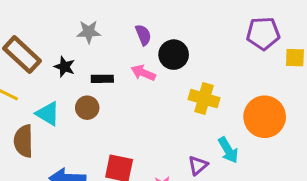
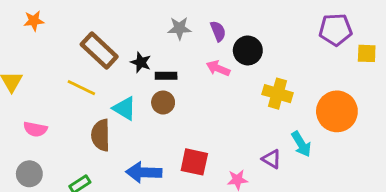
gray star: (89, 32) -> (179, 28), moved
black rectangle: (102, 79) -> (166, 76), moved
purple triangle: (198, 165) -> (272, 159), turned -48

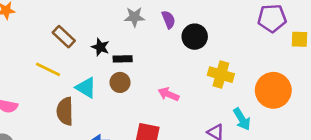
brown rectangle: (99, 50) -> (64, 37), size x0.7
pink arrow: (218, 68) -> (168, 94), moved

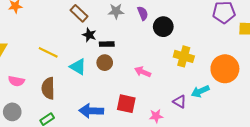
brown rectangle: (64, 37) -> (79, 13), moved
brown semicircle: (65, 111) -> (48, 88), moved
cyan arrow: (242, 119) -> (200, 91), turned 96

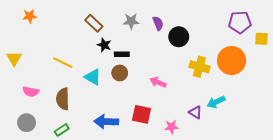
orange circle: (225, 69) -> (232, 61), moved

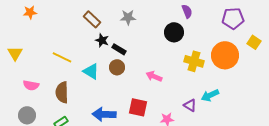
purple semicircle: (158, 23) -> (187, 11), moved
yellow square: (262, 39) -> (254, 42), moved, turned 32
black rectangle: (122, 54) -> (119, 49), turned 32

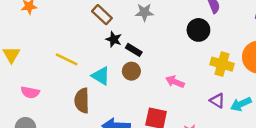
brown semicircle: (62, 92) -> (82, 101), moved
purple triangle: (190, 105) -> (217, 101), moved

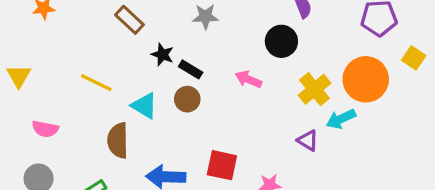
brown rectangle: (102, 15) -> (129, 20), moved
yellow cross: (222, 64) -> (315, 89), turned 35
pink arrow: (175, 82) -> (248, 79), moved
cyan arrow: (241, 104) -> (341, 119), moved

